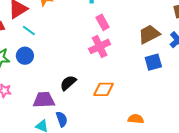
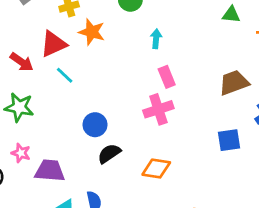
brown trapezoid: (149, 34) -> (234, 83), moved
blue circle: (25, 56) -> (95, 125), moved
purple trapezoid: (44, 100) -> (50, 171), moved

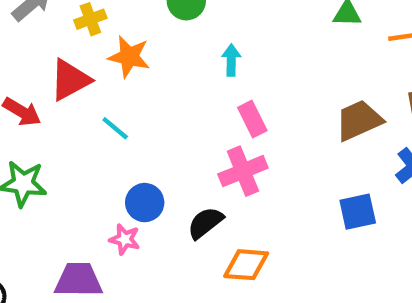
cyan line: (65, 75) -> (115, 128), moved
pink star: (21, 153) -> (125, 239), moved
black semicircle: (109, 154) -> (205, 223), moved

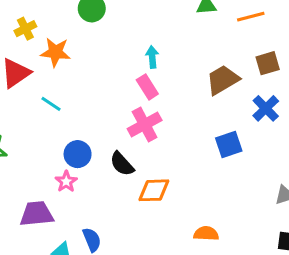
cyan arrow: (231, 60) -> (152, 57), moved
black semicircle: (205, 223) -> (122, 164), turned -88
pink star: (125, 239) -> (66, 182), turned 30

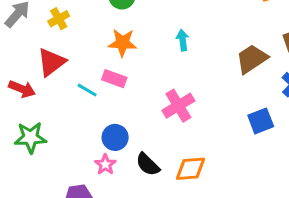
orange star: (56, 52) -> (123, 43), moved
pink rectangle: (147, 87) -> (114, 79), moved, turned -35
black semicircle: (122, 164) -> (148, 164), moved

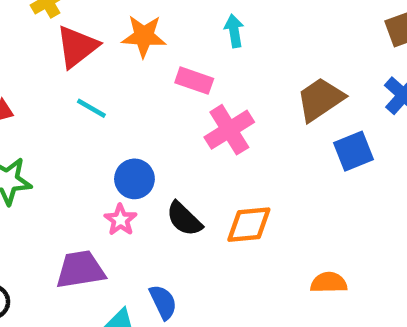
brown trapezoid: (252, 59) -> (320, 99), moved
red triangle: (51, 62) -> (77, 47), moved
pink rectangle: (114, 79) -> (194, 81), moved

